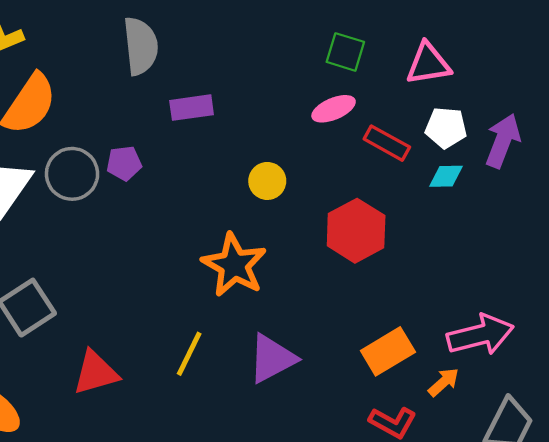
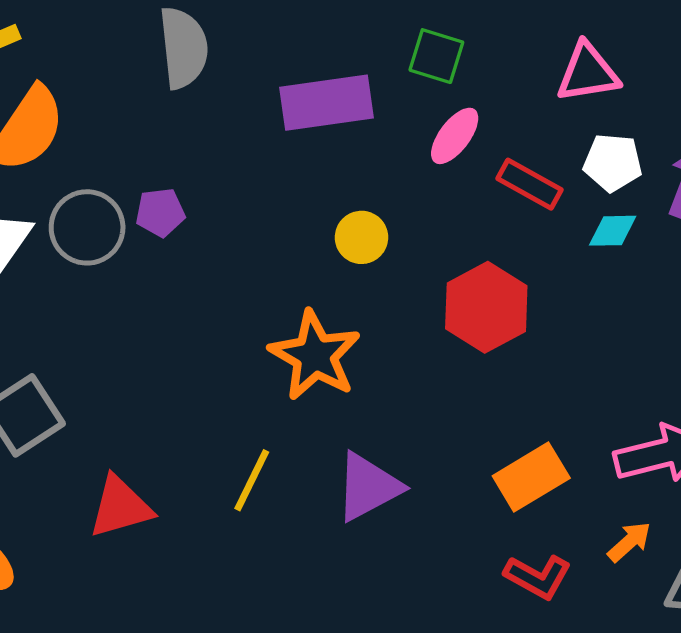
green square: (345, 52) -> (436, 56), moved
purple rectangle: (192, 108) -> (327, 103), moved, size x1.5
pink ellipse: (334, 109) -> (455, 136), turned -30
orange arrow: (444, 382) -> (629, 542), moved

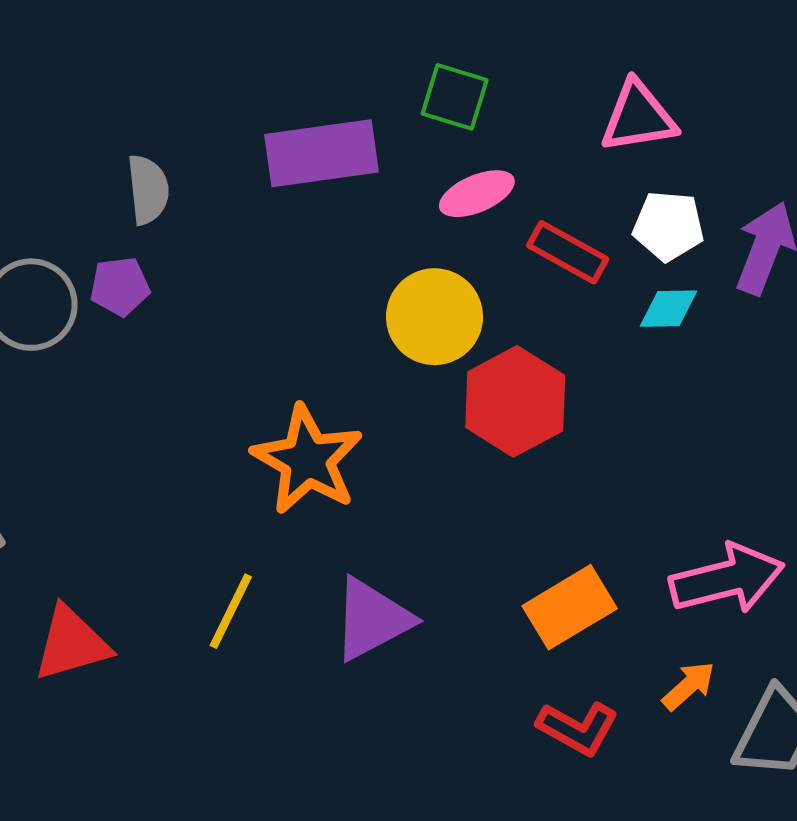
gray semicircle: (183, 48) -> (148, 190), moved, size x0.7
pink ellipse: (455, 136) -> (477, 194), turned 30
yellow circle: (361, 237) -> (434, 317), moved, size x1.5

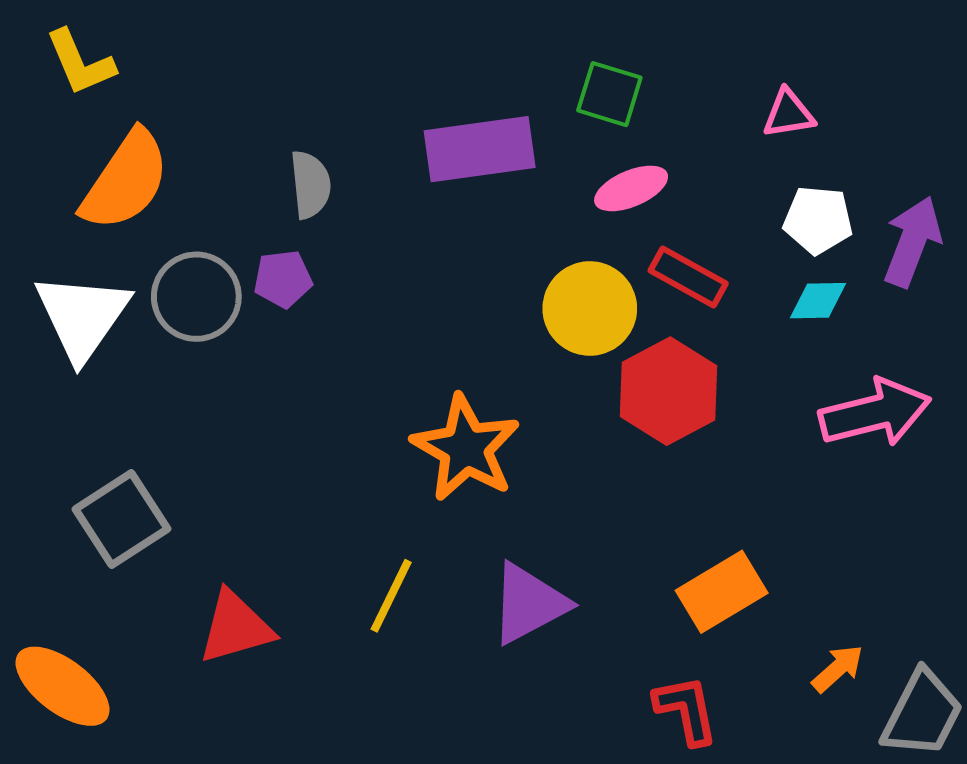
pink triangle: (638, 117) -> (788, 114), size x0.7
red rectangle: (568, 252) -> (688, 277), moved
pink arrow: (727, 579) -> (875, 413), moved
red L-shape: (578, 728) -> (686, 710), moved, turned -130

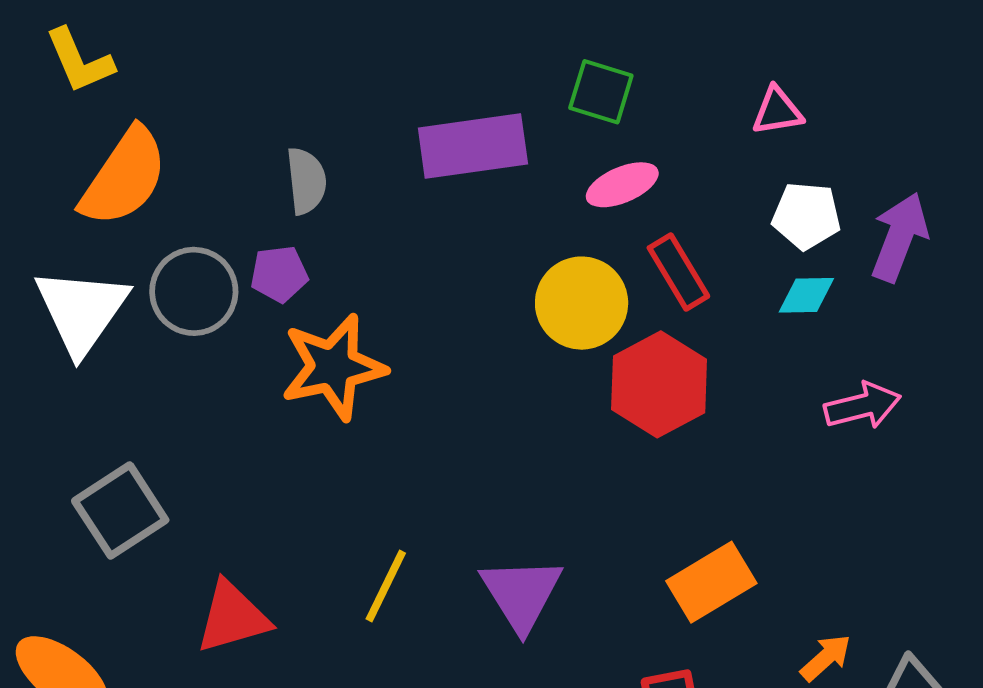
red rectangle: (688, 277) -> (678, 272), turned 30
pink arrow: (875, 413) -> (863, 406), size x0.7
orange star: (466, 448) -> (333, 367), moved, turned 30
purple triangle: (529, 604) -> (521, 594), turned -34

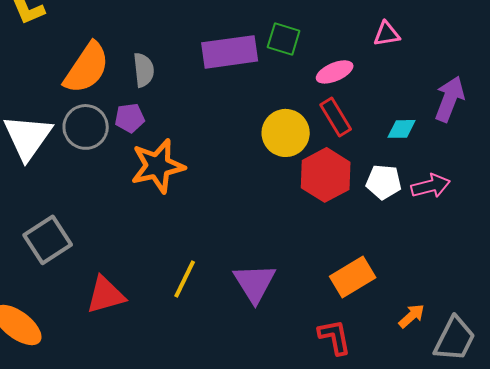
green square: (601, 92) -> (284, 39), moved
orange semicircle: (124, 177) -> (87, 68), moved
pink ellipse: (622, 185) -> (335, 72), moved
white pentagon: (806, 216) -> (384, 182), moved

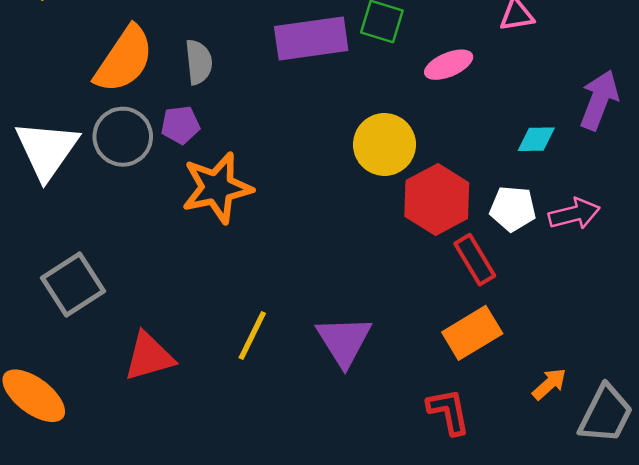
red rectangle: (336, 117) -> (475, 260), moved

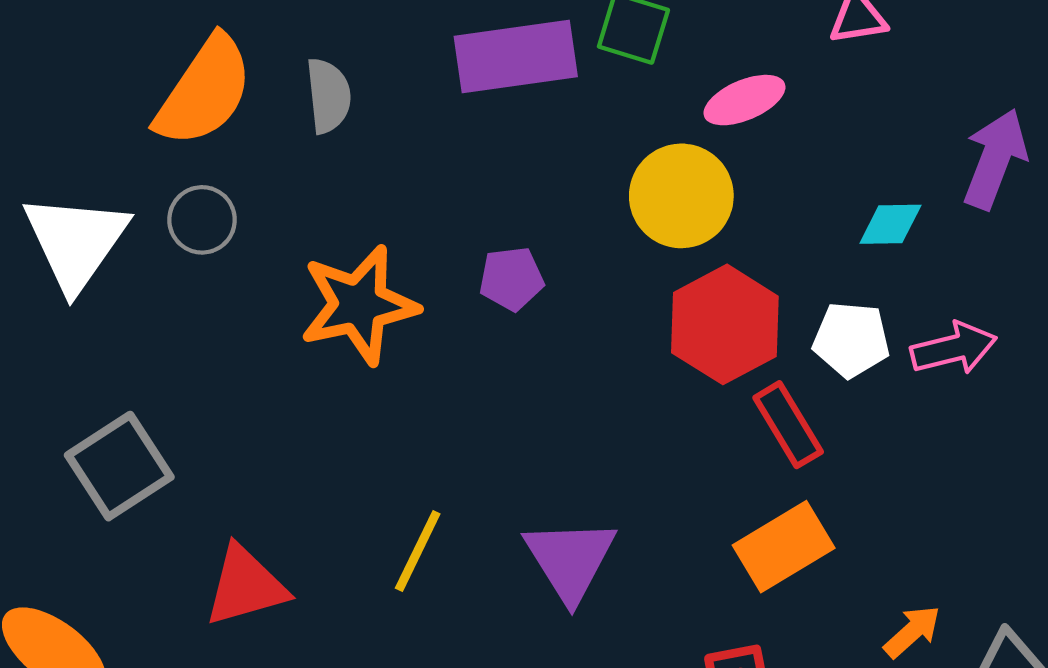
purple pentagon: (180, 125) -> (511, 279), moved
gray circle: (123, 137) -> (202, 220), size x0.7
yellow circle: (384, 144) -> (681, 196), moved

